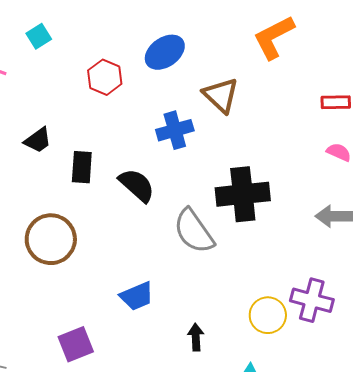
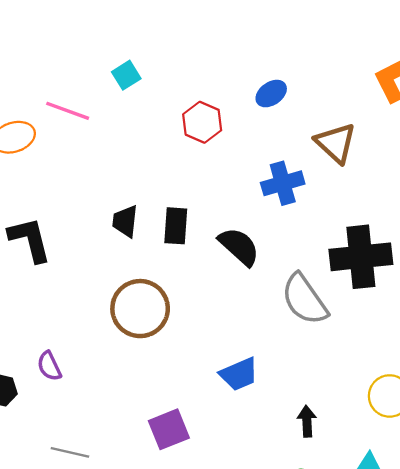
blue ellipse: (165, 52) -> (271, 94), size x0.7
black trapezoid: (38, 140) -> (125, 221), moved, turned 132

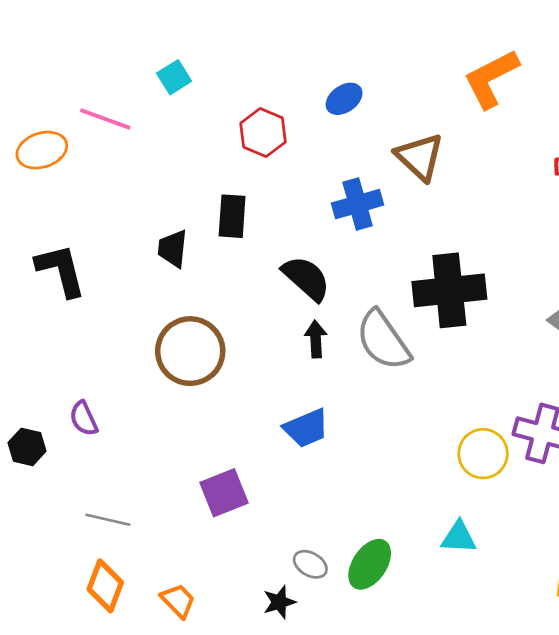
black rectangle: (176, 226) -> (232, 216), moved
black arrow: (307, 421) -> (316, 339), moved

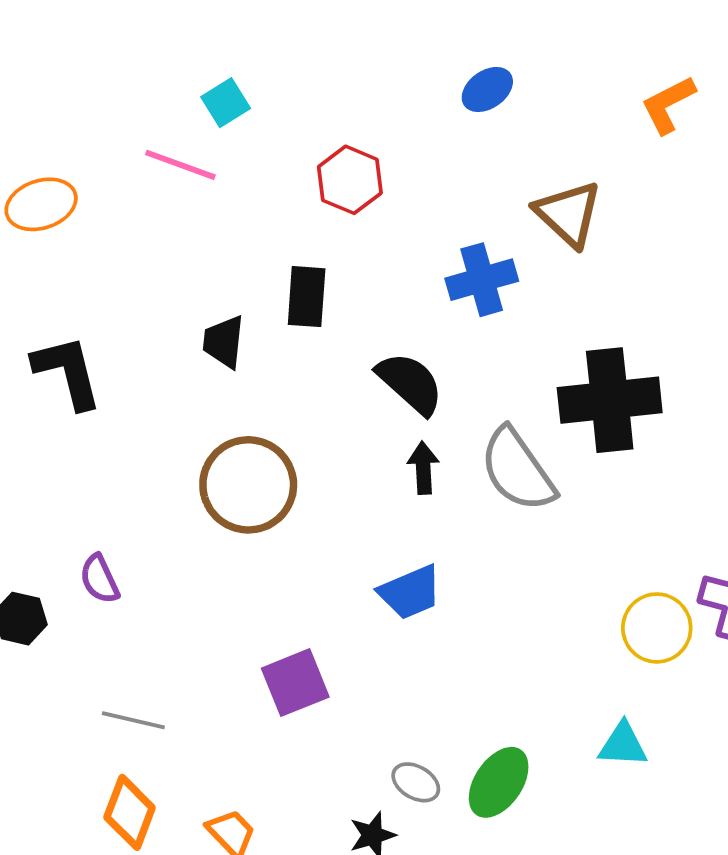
orange L-shape: (491, 79) -> (668, 105), size x0.7
blue ellipse: (344, 99) -> (487, 89), moved
pink line: (105, 119) -> (180, 165), moved

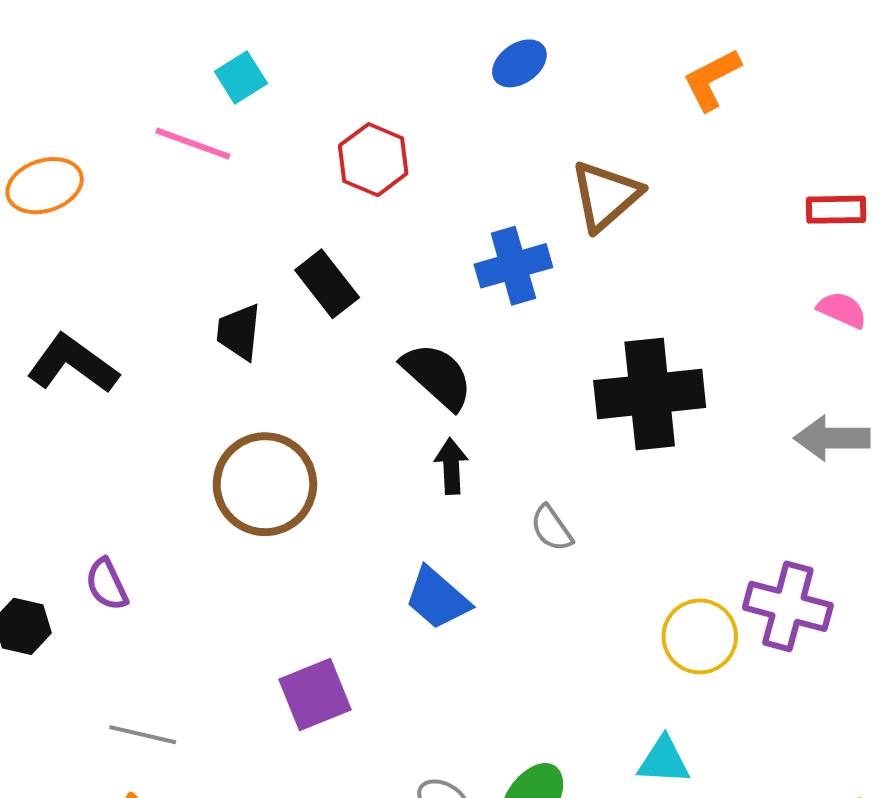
brown triangle: (568, 214) -> (606, 196), turned 36
black rectangle: (307, 297) -> (327, 284), turned -42
black L-shape: (67, 372) -> (73, 364), turned -40
gray semicircle: (517, 470) -> (551, 528), moved, size x0.5
blue trapezoid: (410, 592) -> (437, 598), turned 64

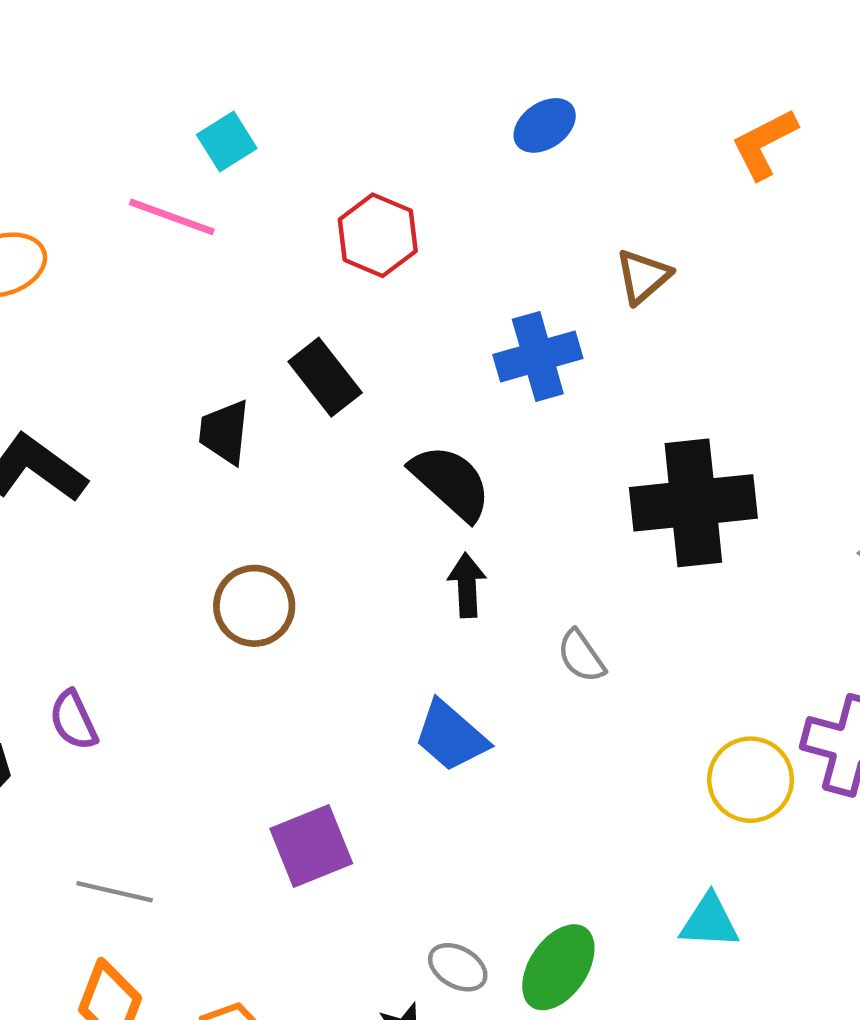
brown triangle: (606, 196) -> (643, 276), size x0.7
brown circle: (265, 484) -> (254, 606), size x0.7

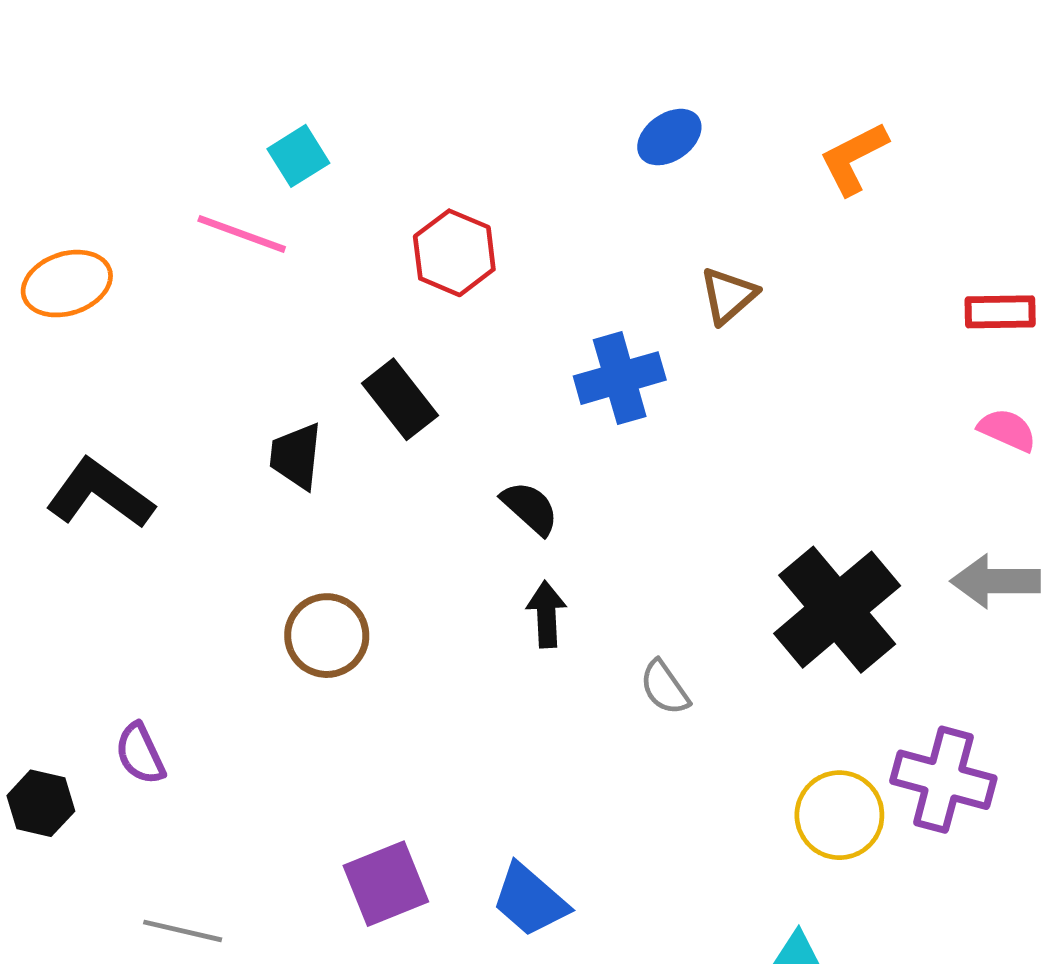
blue ellipse: (545, 125) -> (669, 137), moved
black semicircle: (451, 482) -> (530, 508), size x0.7
black cross: (693, 503) -> (837, 610), moved, turned -34
blue trapezoid: (451, 736) -> (530, 900), moved

